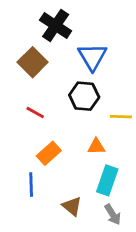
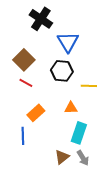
brown square: (33, 62) -> (24, 60), moved
brown triangle: (72, 206) -> (62, 157), moved, turned 42

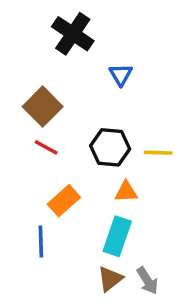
blue triangle: (68, 42) -> (121, 75), size x0.6
black hexagon: (62, 71) -> (110, 147), moved
cyan rectangle: (79, 133) -> (117, 236), moved

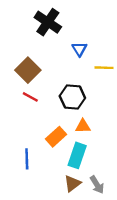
yellow line: (158, 153) -> (104, 68), moved
orange rectangle: (64, 201) -> (56, 137), moved

